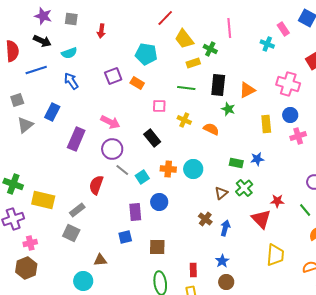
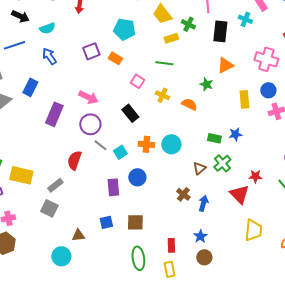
black rectangle: (218, 85) -> (220, 31), moved
pink square: (159, 106) -> (137, 81), turned 32
blue square: (125, 237) -> (106, 222), moved

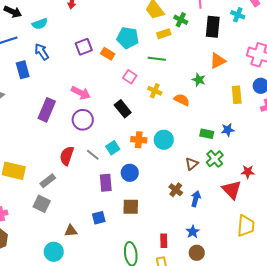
cyan pentagon: (124, 29) -> (128, 38), moved
blue rectangle: (30, 87) -> (23, 70), moved, turned -42
gray line: (100, 145) -> (93, 155), moved
brown square: (135, 222) -> (131, 207), moved

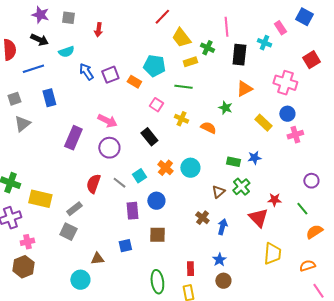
blue arrow: (42, 52) -> (86, 72), moved
yellow rectangle: (237, 95) -> (263, 123), turned -42
orange cross: (139, 140) -> (165, 168), turned 35

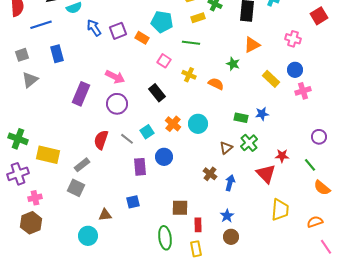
pink cross: (285, 83) -> (293, 39), size x0.7
orange semicircle: (314, 232) -> (322, 188), turned -108
brown square: (157, 235) -> (180, 208), moved

